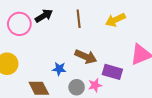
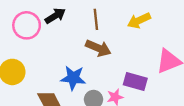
brown arrow: (86, 57) -> (98, 48), moved
blue star: (59, 69) -> (73, 78), size x1.5

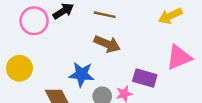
brown line: (96, 19) -> (105, 15), turned -72
yellow arrow: (139, 21) -> (170, 16), moved

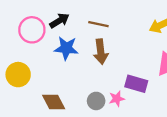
brown arrow: (107, 44) -> (101, 52), turned 60
blue star: (82, 74) -> (66, 48), moved

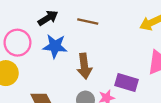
pink circle: (32, 30) -> (17, 43), moved
brown arrow: (101, 52) -> (84, 66), moved

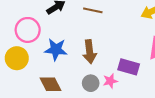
blue star: (55, 46) -> (56, 49), moved

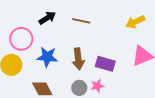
purple rectangle: (129, 67) -> (105, 64), moved

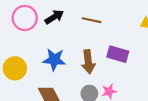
pink circle: (21, 39) -> (25, 18), moved
purple rectangle: (105, 64) -> (118, 54), moved

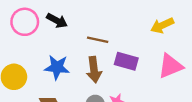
black arrow: (54, 17) -> (57, 21), turned 60
brown line: (92, 20) -> (98, 40), moved

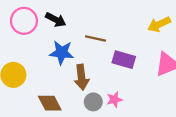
blue star: (57, 67) -> (62, 53), moved
brown arrow: (94, 70) -> (81, 77), moved

